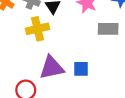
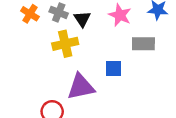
blue square: (81, 69) -> (113, 69), moved

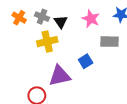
blue square: (113, 69) -> (86, 61), turned -32

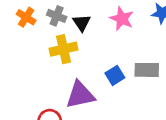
gray rectangle: (109, 42) -> (147, 70), moved

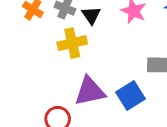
blue square: (115, 75) -> (131, 96), moved, size x1.4

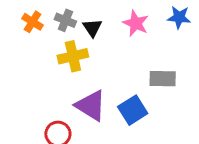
purple triangle: (90, 91) -> (91, 106), turned 44

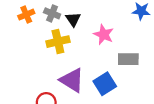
orange cross: (33, 22) -> (26, 15), turned 35
pink star: (136, 23) -> (104, 35), moved

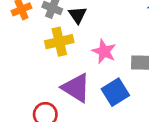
pink star: (104, 35) -> (104, 51), moved

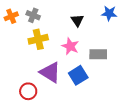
black triangle: (77, 15) -> (77, 20), moved

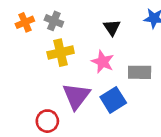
purple triangle: (50, 72) -> (76, 96), turned 35

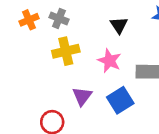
purple triangle: (76, 96) -> (82, 96), size x0.7

